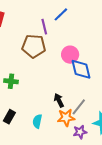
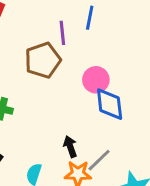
blue line: (61, 14) -> (90, 18), turned -42
brown pentagon: (34, 46) -> (43, 60), turned -30

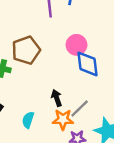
brown pentagon: (43, 60) -> (26, 50), moved

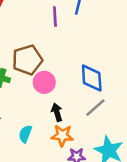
pink circle: (76, 45) -> (44, 82), moved
gray line: (80, 109) -> (95, 108), moved

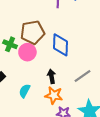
blue diamond: (92, 78) -> (60, 45), moved
pink circle: (44, 82) -> (27, 52), moved

